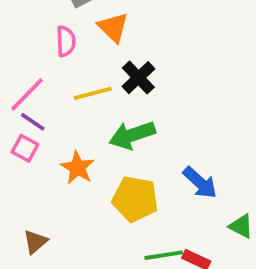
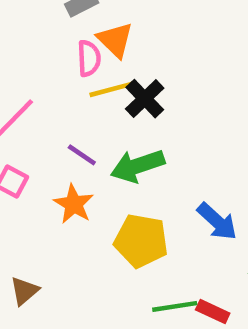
pink semicircle: (66, 41) -> (89, 58), moved
yellow line: (93, 93) -> (111, 89), moved
purple line: (33, 122) -> (82, 155), moved

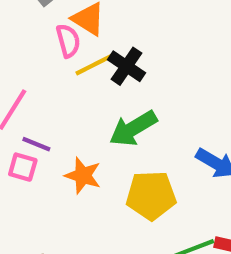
purple line: (82, 155) -> (36, 144), moved

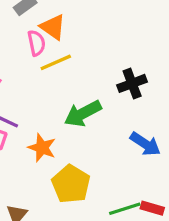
black cross: (127, 66) -> (132, 83), moved, turned 32
yellow pentagon: (151, 195) -> (71, 184), moved, turned 30

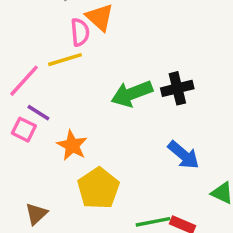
yellow line: (56, 62) -> (65, 60), moved
green arrow: (83, 114) -> (132, 94), moved

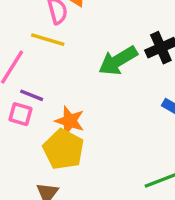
yellow line: (65, 60) -> (48, 40), turned 44
yellow pentagon: (98, 188) -> (63, 149), moved

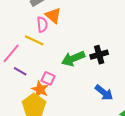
pink square: (21, 114) -> (48, 78), moved

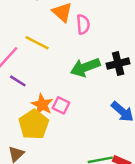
pink semicircle: (42, 24) -> (83, 24), moved
pink square: (48, 78) -> (61, 105), moved

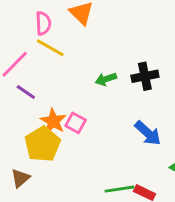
pink semicircle: (83, 24) -> (43, 23), moved
green arrow: (85, 67) -> (106, 79), size x0.6

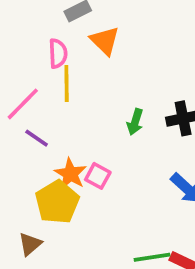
yellow line: (50, 48) -> (67, 83), turned 60
green arrow: (106, 79) -> (135, 122), turned -54

